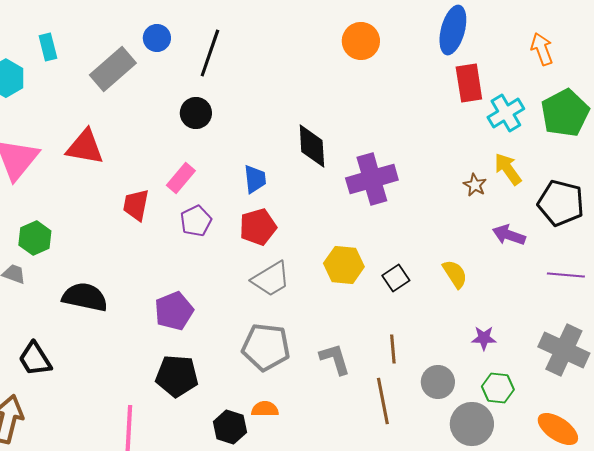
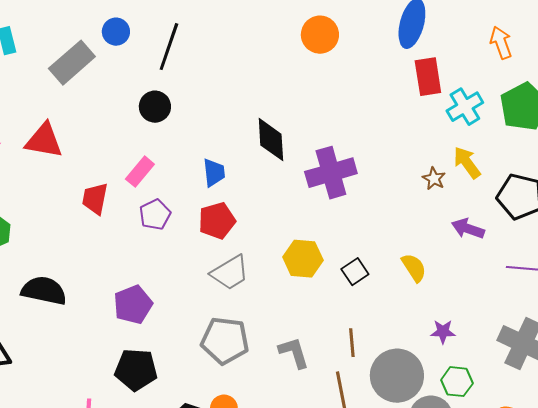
gray circle: (438, 382) -> (397, 376), size x1.6

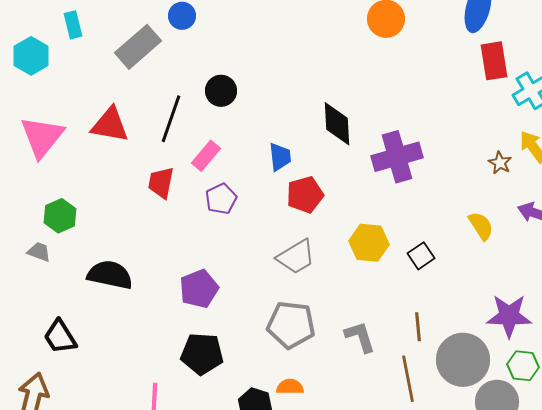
black line: (169, 47) -> (171, 119), moved
red pentagon: (217, 221) -> (305, 195), moved
yellow semicircle: (414, 268) -> (481, 226), moved
purple star: (443, 332) -> (509, 316), size x1.8

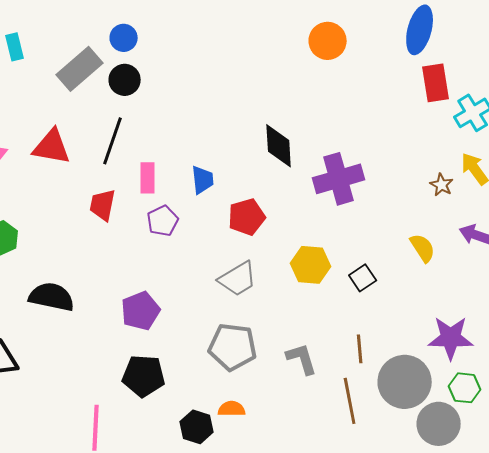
black circle: (221, 91) -> (125, 80), moved
pink rectangle: (206, 156) -> (148, 178), turned -40
blue trapezoid: (280, 157) -> (203, 180), moved

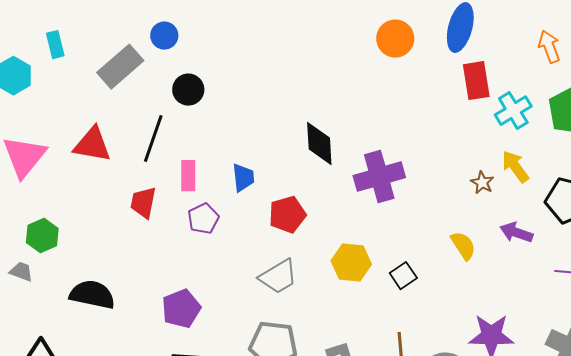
orange circle: (328, 41) -> (395, 39), moved
black circle: (125, 80) -> (188, 90), moved

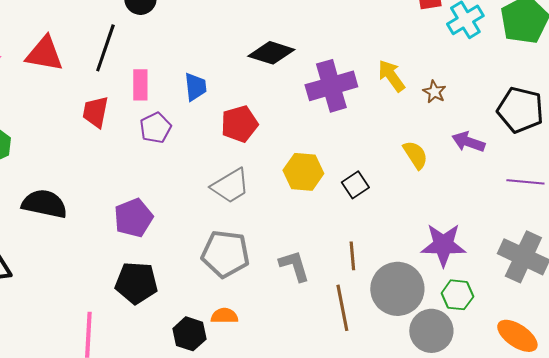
black diamond: (319, 144) -> (271, 53), turned -69
yellow arrow: (515, 167) -> (391, 76), moved

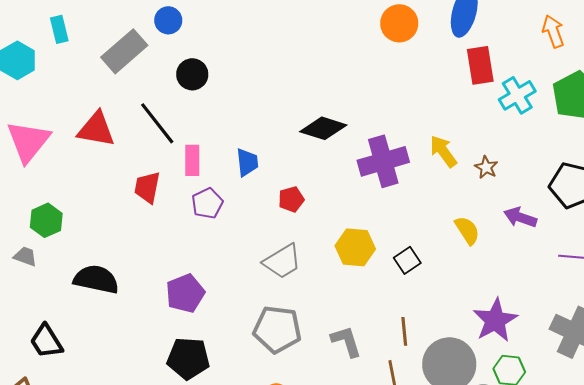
black line: (105, 48) -> (157, 123), turned -57
red pentagon: (239, 124) -> (291, 199), size x0.7
purple star: (443, 245) -> (495, 320), turned -30

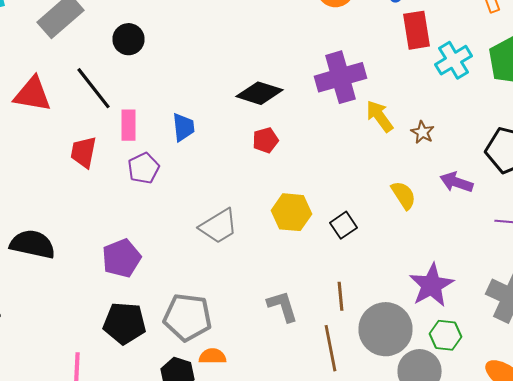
purple cross: (383, 161) -> (340, 77), moved
red pentagon: (291, 199) -> (266, 140), moved
gray pentagon: (277, 329) -> (188, 317), moved

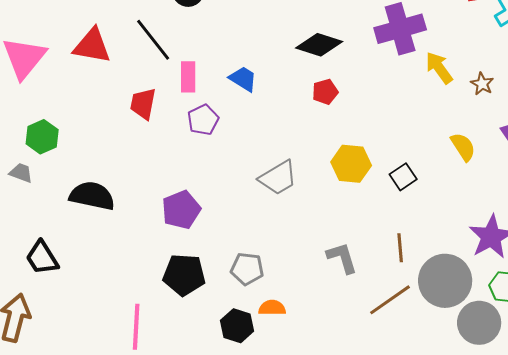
blue trapezoid: (184, 127) -> (243, 79), turned -52
gray pentagon: (188, 317) -> (247, 269), size x0.7
brown line: (330, 348) -> (390, 300), turned 66

